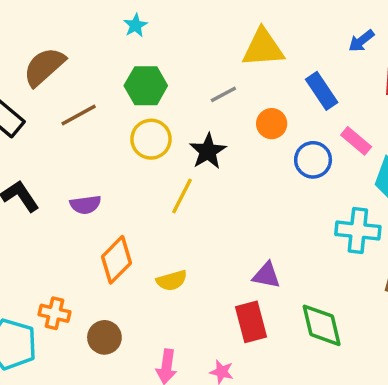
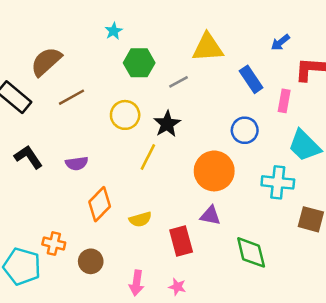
green hexagon: (146, 86) -> (139, 63), moved
orange circle: (272, 124) -> (214, 171), moved, size x1.8
pink rectangle: (356, 141) -> (284, 101), moved, turned 60
red rectangle: (251, 322) -> (181, 241), moved

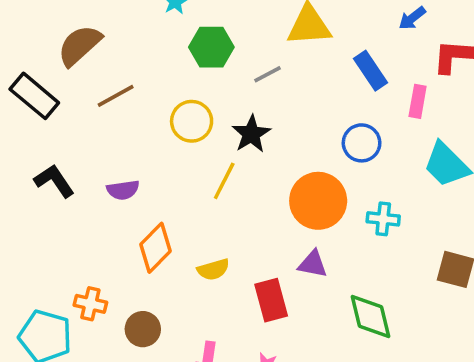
cyan cross: (278, 182) -> (383, 219), moved, size x0.7

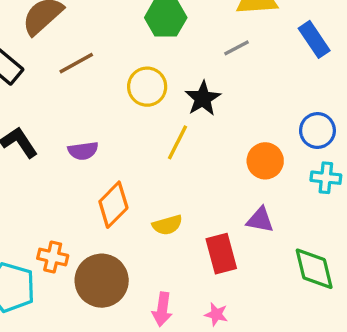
gray line: (268, 74) -> (237, 48), moved
blue circle: (362, 143) -> (317, 130), moved
orange circle: (318, 201) -> (265, 161), size x0.7
brown circle: (143, 329) -> (102, 281), size x1.6

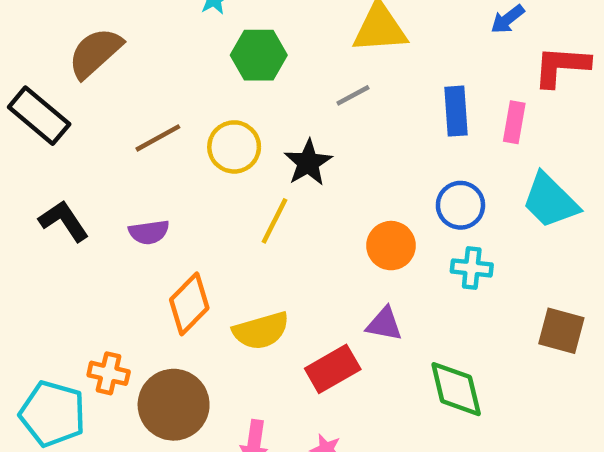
blue rectangle: (314, 39) -> (456, 111), moved, turned 30
brown line: (76, 63) -> (158, 138), moved
yellow semicircle: (167, 225) -> (261, 331), size x1.4
red rectangle: (221, 254) -> (333, 369), turned 75

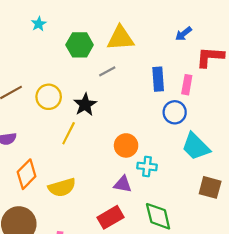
green hexagon: (259, 55) -> (80, 45), moved
cyan trapezoid: (550, 201) -> (196, 147), moved
blue circle: (460, 205) -> (175, 112), moved
cyan cross: (472, 268) -> (147, 166), moved
red rectangle: (333, 369) -> (111, 217), moved

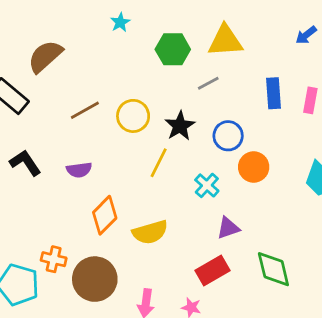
blue circle: (175, 112) -> (228, 136), moved
orange circle: (126, 145) -> (254, 167), moved
cyan cross: (147, 166) -> (207, 185), moved, turned 36
purple triangle: (123, 184) -> (228, 228), turned -30

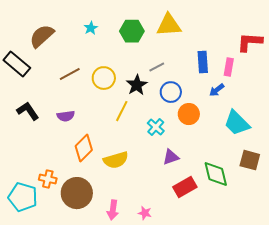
cyan star: (120, 22) -> (91, 28), moved
blue arrow: (306, 35) -> (217, 90), moved
gray line: (208, 83) -> (157, 67), moved
green diamond: (273, 269) -> (216, 174), moved
red rectangle: (212, 271) -> (185, 187), moved

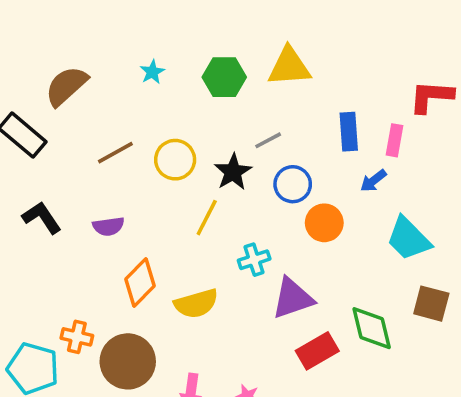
cyan cross: (156, 127) -> (254, 260), moved, turned 30
purple triangle: (171, 157) -> (293, 298), size x1.5

